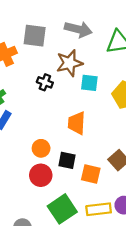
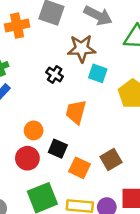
black cross: (45, 82) -> (55, 74), moved

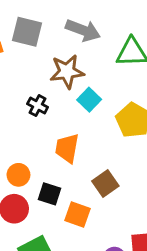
cyan square: (98, 73) -> (89, 100), turned 30
brown square: (111, 160) -> (105, 184), moved

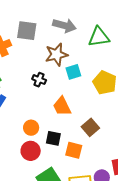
cyan square: (89, 100) -> (73, 72), turned 35
orange trapezoid: (67, 148) -> (62, 106), turned -30

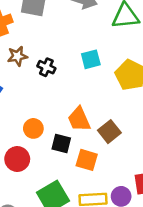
brown star: (56, 55) -> (17, 56), moved, size x0.7
orange trapezoid: (62, 106) -> (79, 119), moved
red circle: (31, 151) -> (17, 159), moved

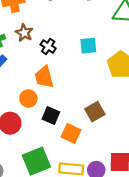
brown star: (17, 56) -> (24, 33), turned 30
orange trapezoid: (79, 119) -> (44, 77), moved

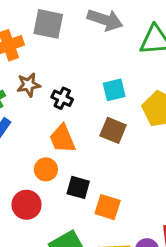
brown star: (24, 33) -> (29, 85), turned -30
brown square: (95, 112) -> (113, 130), moved, turned -30

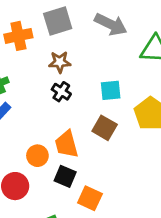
gray square: (48, 24) -> (58, 21), turned -36
brown star: (29, 85) -> (60, 62), moved
orange trapezoid: (62, 139) -> (67, 144), moved

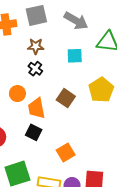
cyan square: (111, 90) -> (75, 56), moved
orange circle: (37, 156) -> (17, 94), moved
orange square: (90, 198) -> (66, 152), moved, turned 30

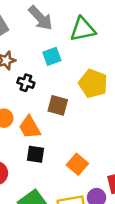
gray arrow: (76, 21) -> (41, 18), turned 35
black cross: (35, 69) -> (26, 83), moved

